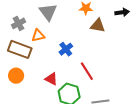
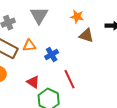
orange triangle: (38, 36) -> (29, 46), moved

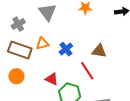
brown triangle: (86, 35) -> (99, 51), moved

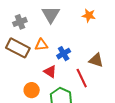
orange circle: (16, 76) -> (32, 90), moved
red triangle: (52, 79) -> (50, 72), moved

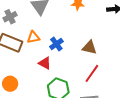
red line: (82, 78) -> (92, 73), moved, turned 66
orange circle: (32, 90) -> (10, 84), moved

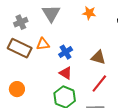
red triangle: (45, 63) -> (66, 73), moved

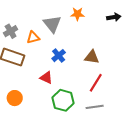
gray triangle: (51, 13) -> (52, 24), moved
orange triangle: (43, 44) -> (33, 37), moved
red triangle: (66, 73) -> (46, 78), moved

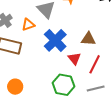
blue cross: (59, 56) -> (55, 40), size x1.6
red triangle: (46, 78) -> (74, 59), moved, turned 32

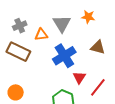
brown triangle: (88, 39) -> (98, 47), moved

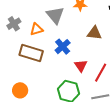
brown rectangle: (18, 52) -> (31, 53), moved
blue cross: (64, 56) -> (63, 47), size x0.7

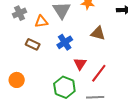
brown rectangle: (31, 53) -> (33, 44), size x0.6

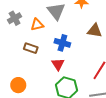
blue cross: (65, 42) -> (62, 43), turned -35
red triangle: (80, 64) -> (58, 64), moved

